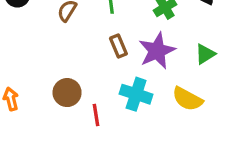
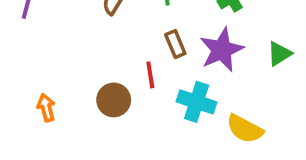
yellow semicircle: (187, 99) -> (245, 129), moved
red line: (96, 115) -> (150, 75), moved

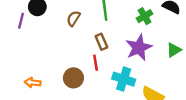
brown rectangle: (175, 44) -> (101, 42), moved
orange arrow: (46, 108) -> (33, 83), turned -70

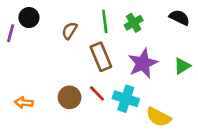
green cross: (145, 16) -> (134, 23), moved
brown rectangle: (101, 42) -> (101, 57), size x1.5
red line: (96, 63) -> (97, 93), moved, turned -35

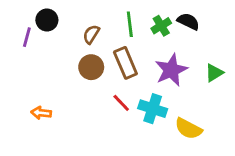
black semicircle: (179, 18) -> (188, 21), moved
brown circle: (70, 97) -> (91, 67), moved

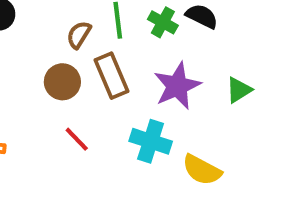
green cross: (161, 26) -> (163, 22), turned -30
brown semicircle: (91, 34) -> (79, 35), moved
red line: (121, 103) -> (77, 139), moved

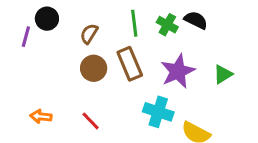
brown semicircle: (79, 35) -> (89, 34), moved
red line: (77, 139) -> (91, 121), moved

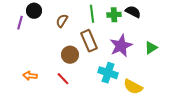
green cross: (167, 25) -> (114, 15), turned -32
brown circle: (94, 68) -> (70, 55), moved

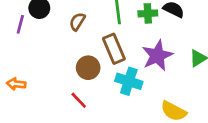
cyan cross: (108, 73) -> (129, 81), moved
orange arrow: (30, 76) -> (16, 84), moved

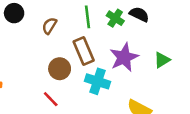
green cross: (148, 13) -> (115, 18), turned 36

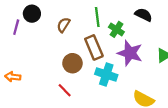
green cross: (115, 18) -> (116, 29), moved
purple star: (124, 57) -> (130, 53), turned -30

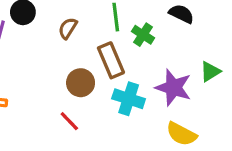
purple star: (130, 53) -> (173, 88), moved

